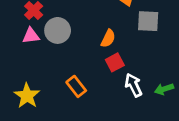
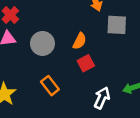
gray circle: (58, 30) -> (42, 43), moved
white arrow: (133, 85) -> (102, 98), moved, turned 50

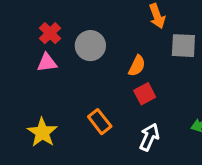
gray circle: (42, 43) -> (90, 46), moved
white arrow: (102, 98) -> (149, 137), moved

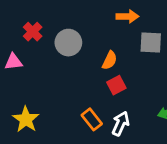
orange arrow: (157, 16) -> (127, 16), turned -70
pink triangle: (47, 63) -> (13, 62), moved
orange rectangle: (100, 122) -> (92, 119), moved

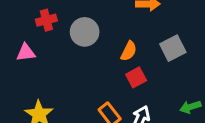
red cross: (33, 32) -> (46, 20), turned 30
gray square: (151, 43) -> (173, 48), moved, turned -30

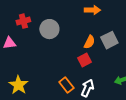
orange semicircle: (129, 51) -> (89, 42), moved

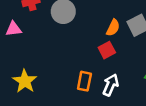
orange rectangle: (66, 85) -> (84, 81), turned 49

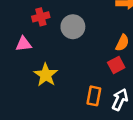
yellow star: (25, 81) -> (46, 75), moved

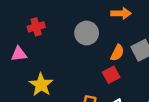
gray circle: (73, 27) -> (87, 33), moved

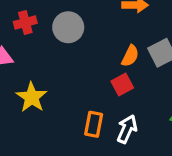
gray circle: (87, 33) -> (68, 27), moved

